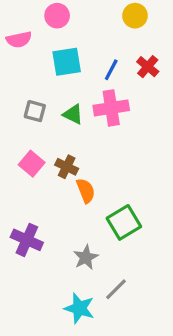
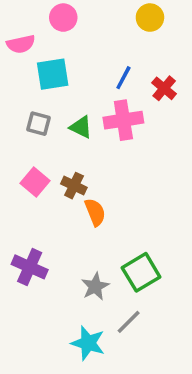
cyan square: (67, 62) -> (53, 74), moved
red cross: (148, 67) -> (164, 88), moved
green square: (124, 222) -> (141, 272), moved

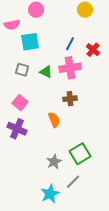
brown cross: (74, 186) -> (70, 99), moved, turned -32
purple cross: (30, 267) -> (17, 129), moved
cyan star: (88, 343) -> (50, 194), turned 30

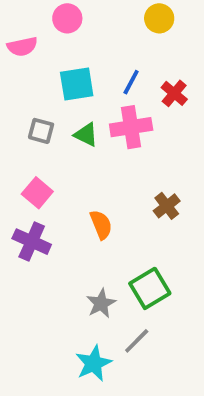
cyan square: (30, 42) -> (77, 84), moved
brown cross: (70, 99) -> (167, 206), moved, turned -32

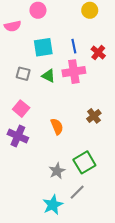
blue line: (131, 82) -> (74, 46), turned -40

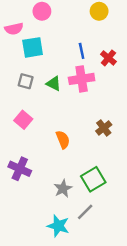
cyan square: (43, 47) -> (33, 47), moved
purple cross: (18, 136) -> (20, 169), moved
cyan star: (53, 205) -> (58, 226), turned -30

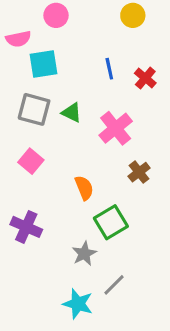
pink cross: (82, 79) -> (116, 128), moved, turned -30
gray square: (26, 81) -> (34, 109), size x1.5
green square: (93, 179) -> (111, 222), moved

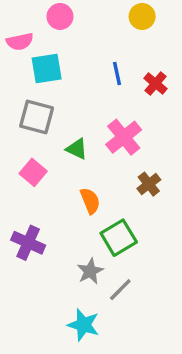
green triangle: (72, 113) -> (77, 149), moved
gray line: (114, 285) -> (120, 290), moved

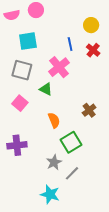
yellow circle: (142, 16) -> (91, 25), moved
pink semicircle: (20, 42) -> (12, 15), moved
pink cross: (124, 137) -> (59, 67), moved
purple cross: (28, 243) -> (17, 145), turned -30

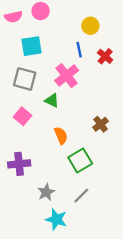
yellow circle: (91, 25) -> (90, 26), moved
gray star: (54, 162) -> (46, 192), moved

